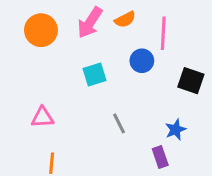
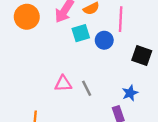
cyan square: (94, 75) -> (81, 33), moved
pink triangle: (42, 117) -> (63, 84), moved

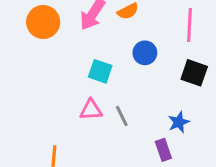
pink line: (121, 19) -> (190, 25), moved
cyan square: (81, 33) -> (100, 71), moved, turned 36

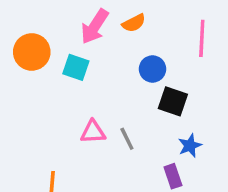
orange circle: (43, 22) -> (32, 52), moved
cyan square: (100, 71) -> (76, 67), moved
black square: (194, 73) -> (173, 101), moved

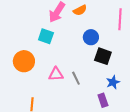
orange circle: (32, 52) -> (24, 61), moved

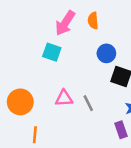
orange semicircle: (80, 10) -> (93, 21), turned 112
orange circle: (24, 61) -> (20, 102), moved

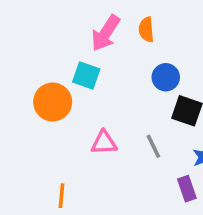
orange circle: (20, 102) -> (53, 102), moved
gray line: (88, 103) -> (153, 146), moved

